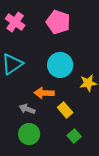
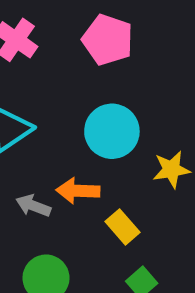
gray arrow: (27, 109) -> (33, 206), moved

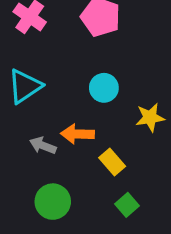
cyan circle: (112, 131) -> (104, 88), size x0.7

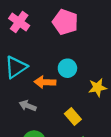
orange arrow: (77, 134) -> (45, 82), moved

